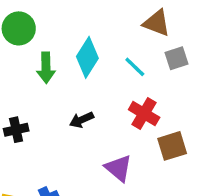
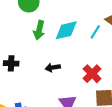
cyan diamond: (87, 57) -> (66, 30), turned 30
cyan line: (135, 67) -> (95, 32), moved, turned 64

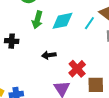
black cross: (11, 63) -> (12, 41), moved
red cross: (92, 74) -> (77, 69), moved

